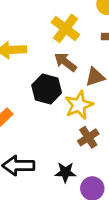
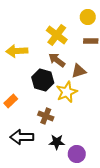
brown cross: (88, 137) -> (46, 116), moved, turned -35

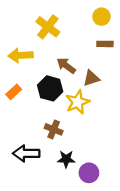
yellow cross: (57, 35) -> (48, 27), moved
orange rectangle: (11, 101) -> (14, 92), moved

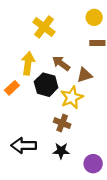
yellow arrow: (21, 55) -> (28, 63), moved, turned 100
brown cross: (54, 129) -> (62, 123), moved
purple circle: (89, 173) -> (93, 164), moved

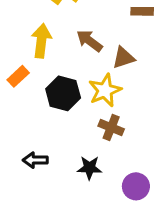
black hexagon: (46, 85) -> (63, 93), moved
brown cross: (62, 123) -> (111, 127), moved
black arrow: (24, 145) -> (35, 160), size x0.7

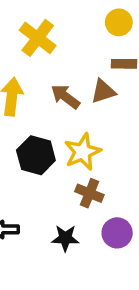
brown triangle: (124, 58) -> (103, 91), moved
purple circle: (136, 186) -> (117, 233), moved

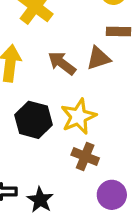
black star: (65, 238) -> (40, 200), moved, turned 30

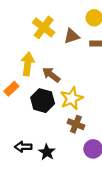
brown triangle: (98, 58) -> (72, 36), moved
brown arrow: (62, 63) -> (51, 75), moved

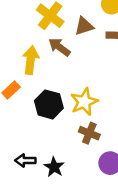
brown arrow: (51, 75) -> (59, 47), moved

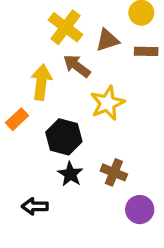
yellow star: (84, 102) -> (107, 103), moved
black star: (54, 167) -> (70, 174), moved

